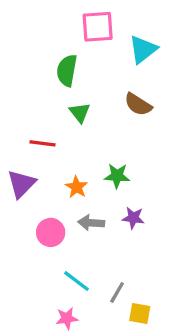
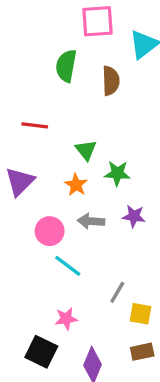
brown semicircle: (138, 104) -> (111, 81), moved, turned -124
green triangle: (80, 113) -> (86, 150), moved
red line: (43, 143) -> (35, 125), moved
cyan line: (77, 281) -> (68, 266), moved

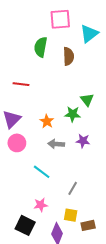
green triangle: (86, 150) -> (87, 100), moved
pink circle: (50, 231) -> (17, 143), moved
yellow square: (140, 314) -> (71, 215), moved

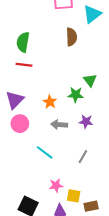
green semicircle: (41, 47) -> (23, 42), moved
gray line: (73, 188) -> (83, 157), moved
pink star: (41, 205) -> (56, 186), moved

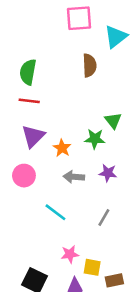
purple triangle: (15, 100) -> (33, 136), moved

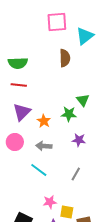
green semicircle: (28, 72) -> (18, 63), turned -102
gray arrow: (74, 177) -> (44, 146), moved

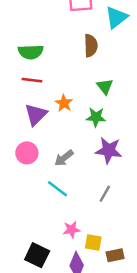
green triangle: (83, 100) -> (105, 86), moved
orange star: (44, 121) -> (64, 103), moved
purple star: (79, 140) -> (109, 150), size x1.5
gray arrow: (44, 146) -> (64, 158), turned -42

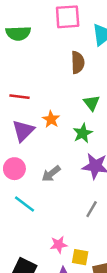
green semicircle: (31, 52) -> (18, 33), moved
green star: (96, 117) -> (83, 133), turned -30
cyan line: (58, 189) -> (25, 204), moved

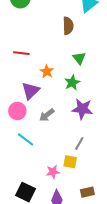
purple triangle: (23, 131) -> (31, 91), moved
yellow square: (80, 257) -> (70, 162), moved

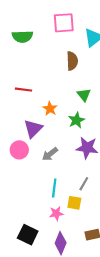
cyan line: (25, 139) -> (54, 188), moved, turned 60

